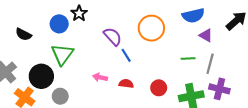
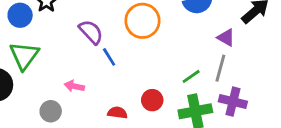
purple triangle: (206, 35) -> (226, 38), moved
green line: (188, 58) -> (191, 76), moved, turned -32
red semicircle: (126, 84) -> (117, 113), moved
gray circle: (60, 96) -> (51, 111), moved

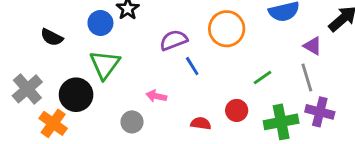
purple semicircle: (91, 32) -> (174, 40), turned -68
gray line: (220, 68) -> (307, 77), turned -32
green line: (191, 76) -> (262, 77), moved

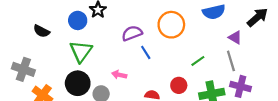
gray cross: (27, 89) -> (23, 69), turned -30
black circle: (76, 95) -> (78, 83), moved

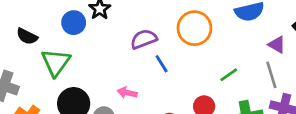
green triangle: (81, 51) -> (56, 62), moved

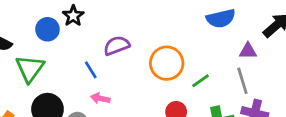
orange circle: (194, 28) -> (167, 63), moved
purple triangle: (277, 45) -> (248, 51), turned -30
blue line: (162, 64) -> (91, 70), moved

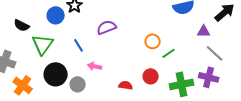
orange circle: (167, 63) -> (153, 41), moved, size x0.6
blue line: (91, 70) -> (79, 45), moved
gray line: (242, 81) -> (215, 53), moved, turned -30

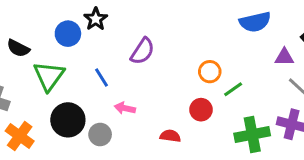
purple semicircle: (107, 27) -> (142, 51), turned 144
red circle: (151, 76) -> (201, 110), moved

